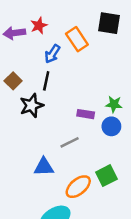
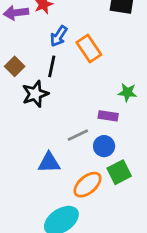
orange rectangle: (77, 39) -> (89, 48), moved
purple rectangle: (86, 114) -> (108, 116), moved
blue circle: (111, 126) -> (104, 146), moved

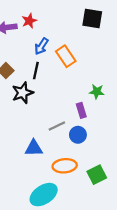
purple rectangle: (108, 116) -> (81, 110), turned 64
green square: (119, 172) -> (97, 175), moved
orange ellipse: (88, 185) -> (65, 166), turned 35

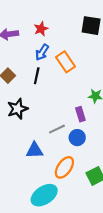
red star: (29, 21) -> (41, 29), moved
black star: (23, 93) -> (17, 109), moved
orange ellipse: (65, 166) -> (64, 167), turned -50

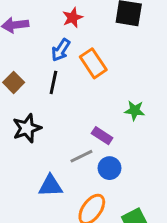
red star: (41, 29) -> (73, 18), moved
purple rectangle: (80, 114) -> (102, 136), moved, turned -40

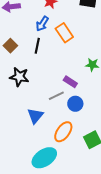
black star: (27, 128) -> (19, 77), turned 30
blue triangle: (50, 186) -> (35, 116), turned -48

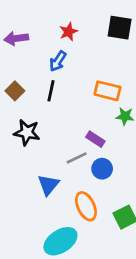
orange rectangle: (64, 33) -> (107, 91), moved, turned -42
orange ellipse: (63, 132) -> (86, 206), turned -60

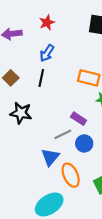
red star: (69, 32) -> (47, 23), moved
blue triangle: (48, 185) -> (50, 157), moved

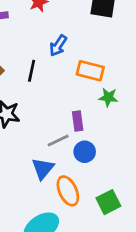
blue arrow: (47, 53) -> (58, 46), moved
purple rectangle: (79, 119) -> (78, 121), turned 49

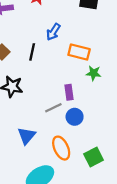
blue triangle: (43, 169) -> (27, 136), moved

